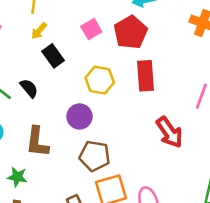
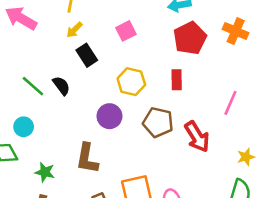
red pentagon: (130, 32) -> (190, 38), moved
red rectangle: (145, 76) -> (177, 80), size x0.7
brown L-shape: (37, 142) -> (87, 158), moved
brown pentagon: (95, 156) -> (158, 122), moved

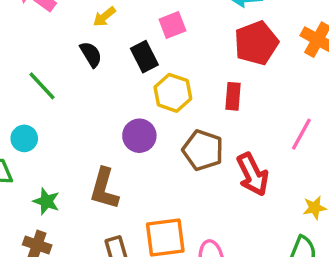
black rectangle: (87, 55) -> (144, 57), moved
black semicircle: (61, 86) -> (91, 54), moved

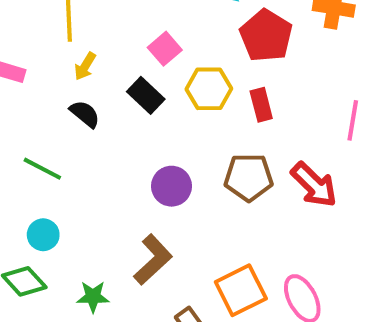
yellow hexagon: (173, 93) -> (209, 89), moved
brown L-shape: (104, 189) -> (153, 260), turned -129

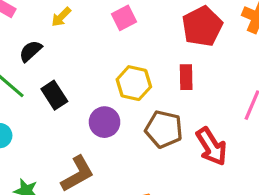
yellow hexagon: (209, 89) -> (134, 83), moved
black rectangle: (146, 95) -> (54, 95), moved
black semicircle: (85, 114) -> (31, 51), moved, turned -95

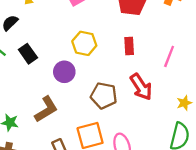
red rectangle: (186, 77) -> (129, 46), moved
brown pentagon: (164, 129) -> (104, 96), moved

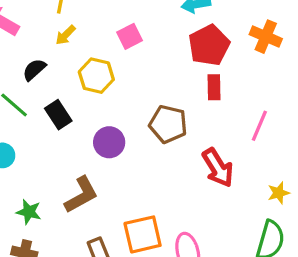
yellow hexagon: (84, 43) -> (96, 76), moved
red rectangle: (129, 46) -> (214, 87), moved
brown pentagon: (104, 96) -> (168, 124), moved

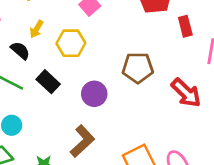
yellow arrow: (66, 35) -> (36, 29), moved
black semicircle: (34, 70) -> (20, 50), turned 96
red rectangle: (214, 87) -> (185, 26), moved

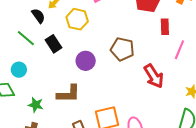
brown L-shape: (82, 141) -> (68, 94), turned 30

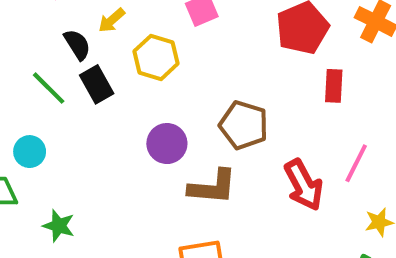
black rectangle: (54, 44) -> (97, 84), moved
pink line: (179, 50) -> (356, 163), moved
brown L-shape: (68, 94) -> (213, 187), moved

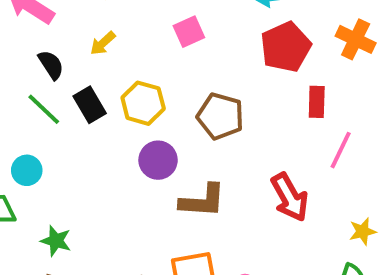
black semicircle: (77, 45) -> (51, 65), moved
yellow hexagon: (156, 57) -> (143, 103), moved
brown pentagon: (244, 125) -> (220, 116), moved
pink line: (356, 163) -> (341, 150), moved

